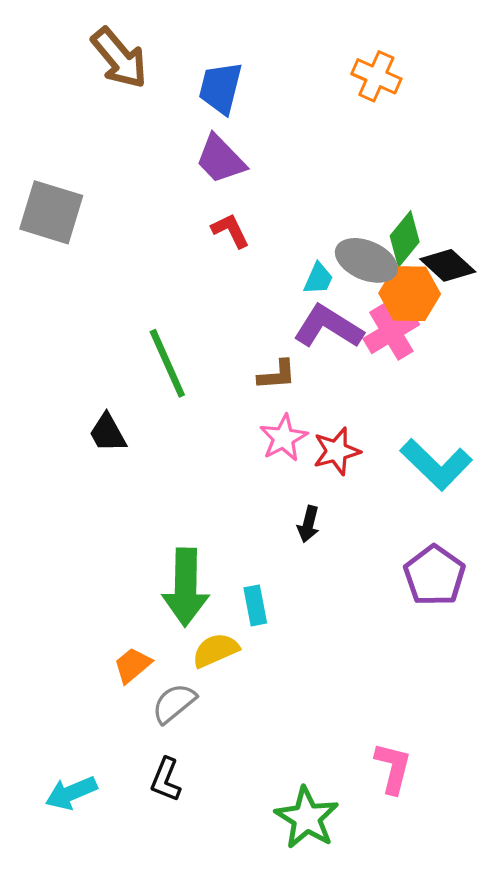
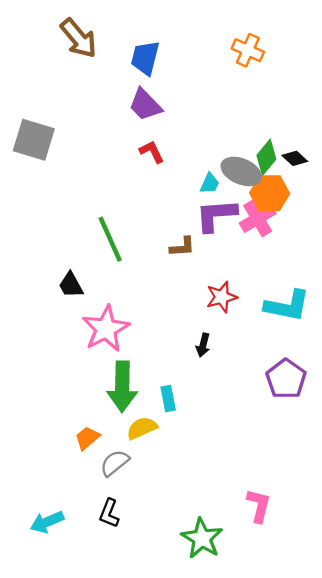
black diamond: (448, 265) -> (295, 158), moved, size x0.7
purple L-shape: (328, 327) -> (216, 215), turned -36
pink star: (283, 438) -> (106, 329), moved, size x1.5
cyan L-shape: (436, 464) -> (287, 306), turned -33

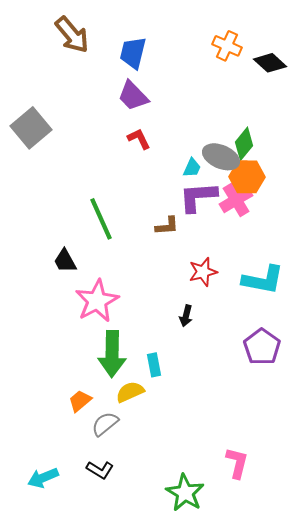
gray square: (34, 140) -> (31, 128), turned 33
black diamond: (295, 158) -> (270, 63), moved, size x1.4
black L-shape: (109, 513) -> (100, 470), turned -80

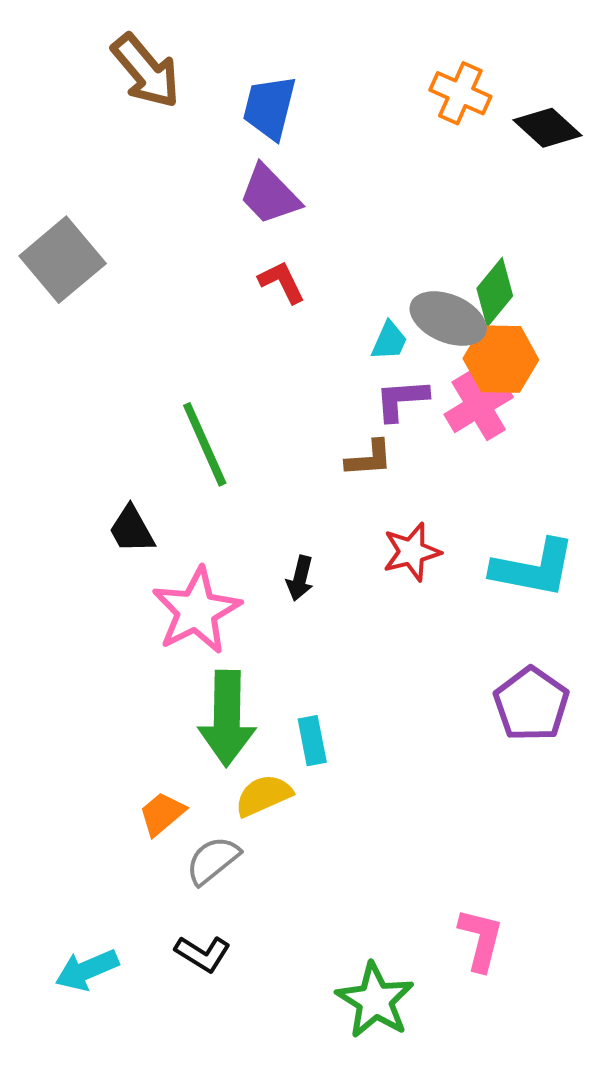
purple L-shape: (198, 197) -> (401, 400), size x0.7
brown L-shape: (167, 226) -> (369, 459), moved
black arrow: (186, 316) -> (300, 578), moved

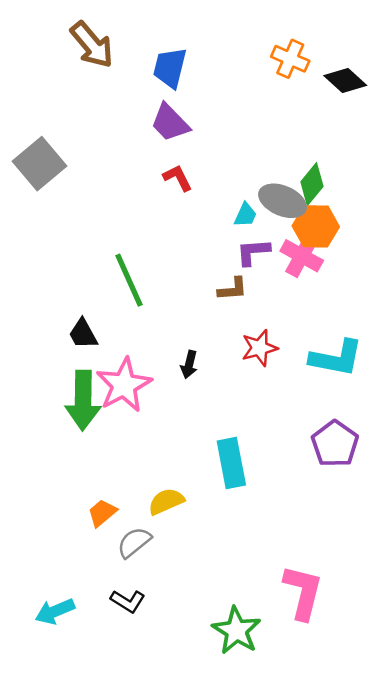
pink cross: (479, 406) -> (302, 256), turned -30
green arrow: (227, 718) -> (83, 400), moved
cyan rectangle: (312, 741) -> (231, 463), moved, size x1.6
pink L-shape: (481, 939) -> (303, 592), size x1.4

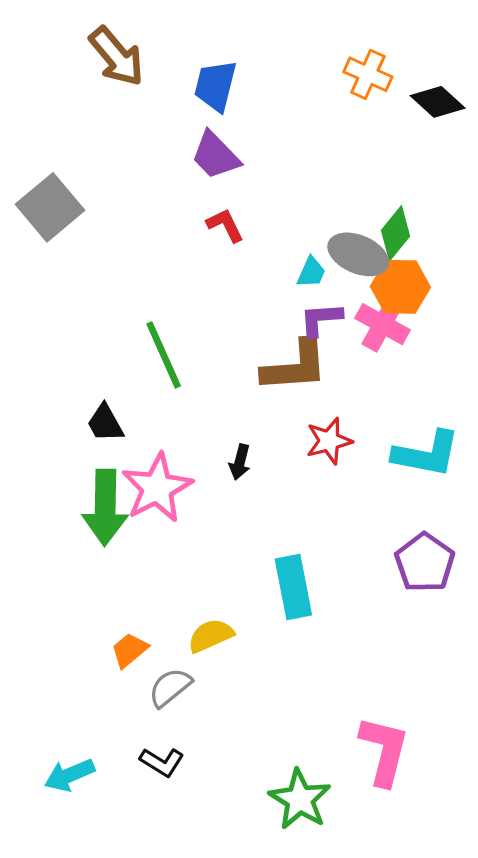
brown L-shape: (233, 289) -> (295, 366), size x1.8

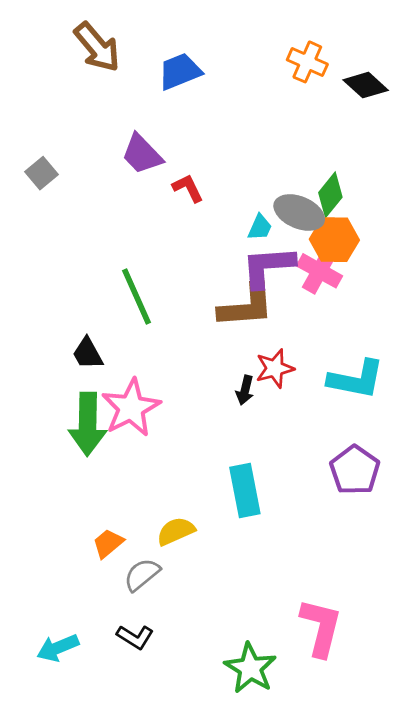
blue trapezoid: (215, 86) -> (180, 71), turned 54
purple trapezoid: (215, 155) -> (142, 154), moved
gray square: (50, 207) -> (42, 173), size x0.6
purple L-shape: (321, 319) -> (268, 267), size x1.5
black arrow: (240, 462) -> (245, 390), moved

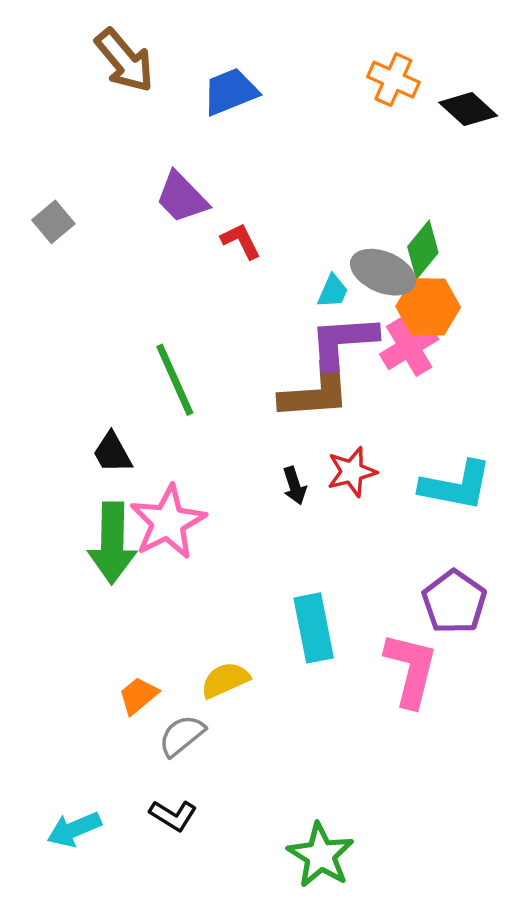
pink cross: (320, 271) -> (409, 347), turned 30
black arrow: (245, 390) -> (295, 486), moved, turned -32
pink L-shape: (321, 627) -> (411, 670), moved

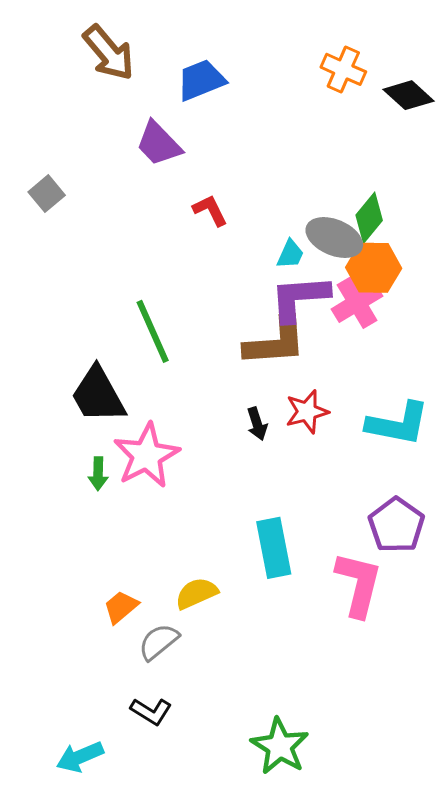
purple trapezoid: (182, 198) -> (159, 144), moved
black trapezoid: (112, 453) -> (98, 395), size x1.6
green arrow: (112, 543) -> (98, 474), size x0.5
cyan arrow: (74, 829) -> (80, 757), moved

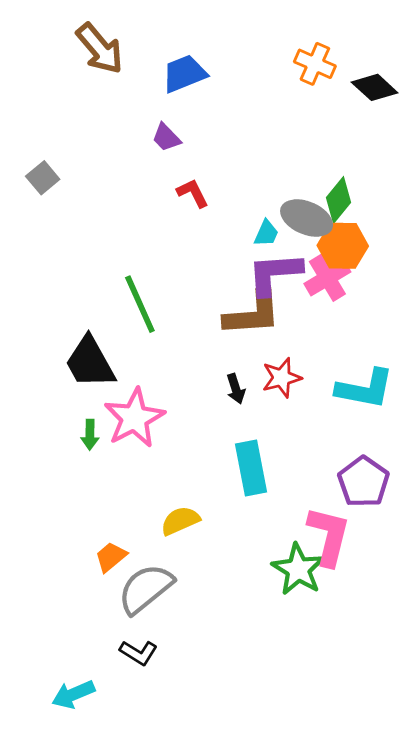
purple trapezoid: (159, 144) -> (166, 137), moved, size x0.7
cyan rectangle: (274, 548) -> (251, 468), moved
yellow semicircle: (197, 593) -> (180, 521), moved
gray semicircle: (159, 642) -> (145, 589), size x1.5
green star: (280, 746) -> (298, 569), moved

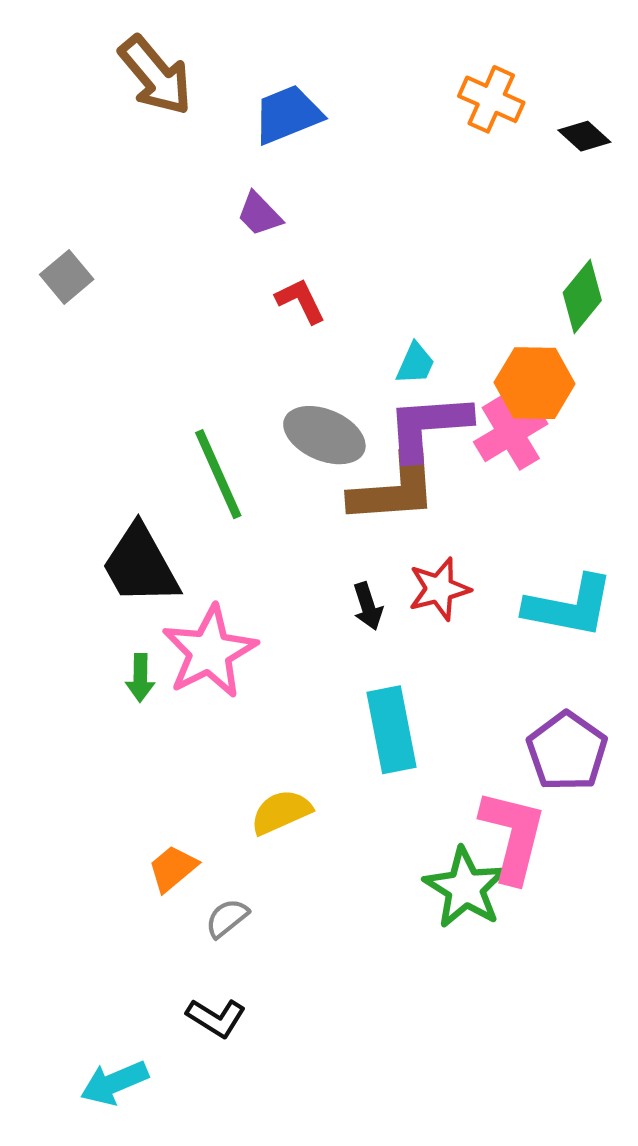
black diamond: (375, 87) -> (584, 136), size x0.7
green diamond: (338, 200) -> (582, 296), moved
gray ellipse: (307, 218) -> (324, 435), moved
gray semicircle: (145, 589) -> (227, 918), size x0.5

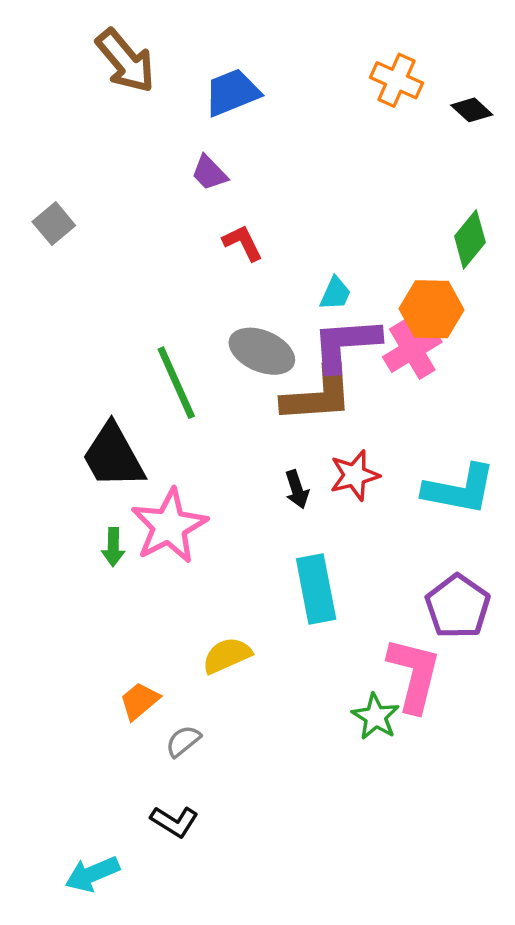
green star: (465, 888) -> (376, 717), size x0.7

